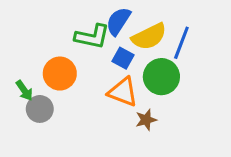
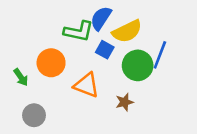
blue line: (181, 43) -> (160, 55), moved
orange triangle: (123, 92) -> (86, 85), moved
gray circle: (40, 109) -> (34, 115), moved

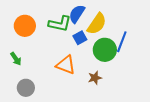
yellow semicircle: (127, 31) -> (97, 24), turned -30
blue square: (105, 50) -> (80, 38), turned 32
orange circle: (51, 63) -> (25, 26), moved

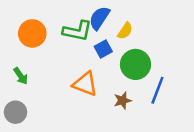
yellow semicircle: (97, 24) -> (125, 31), size x0.6
blue line: (122, 42) -> (157, 90), moved
gray circle: (26, 88) -> (15, 112), moved

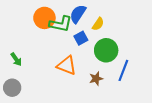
orange circle: (32, 33) -> (44, 18), moved

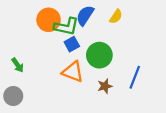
yellow semicircle: (98, 24) -> (116, 16), moved
blue square: (81, 38) -> (72, 44), moved
green circle: (106, 50) -> (99, 55), moved

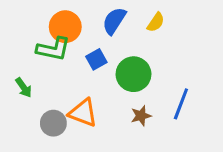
green L-shape: (66, 26) -> (53, 49), moved
orange triangle: (73, 72) -> (83, 113), moved
gray circle: (13, 96) -> (53, 123), moved

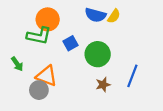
blue semicircle: (114, 21) -> (95, 15), moved, turned -108
orange triangle: (83, 113) -> (47, 76), moved

